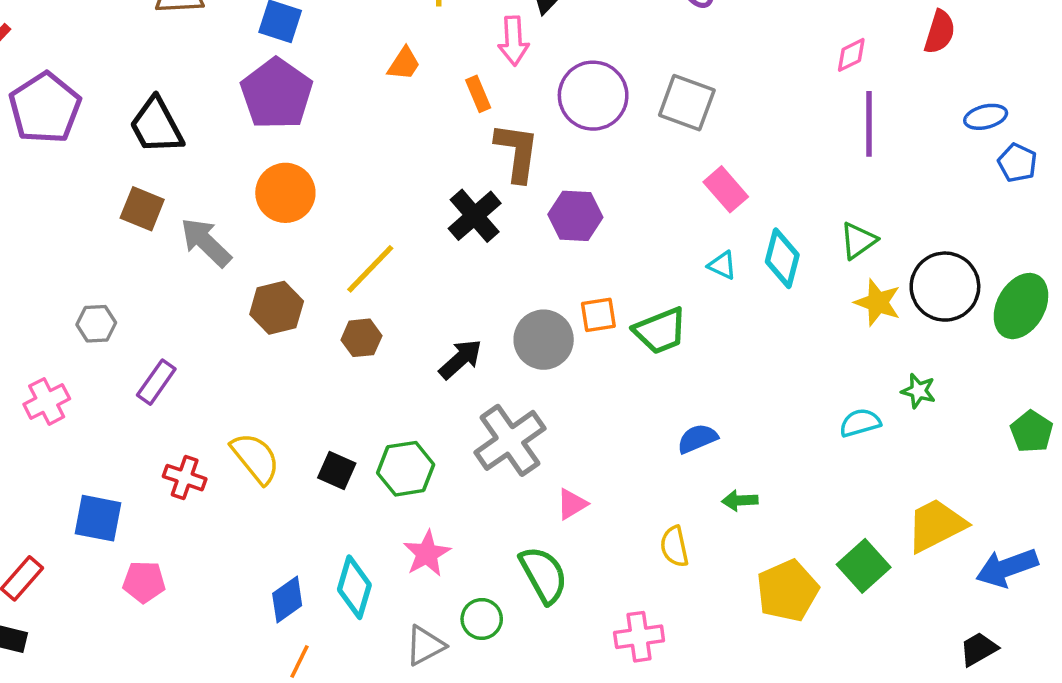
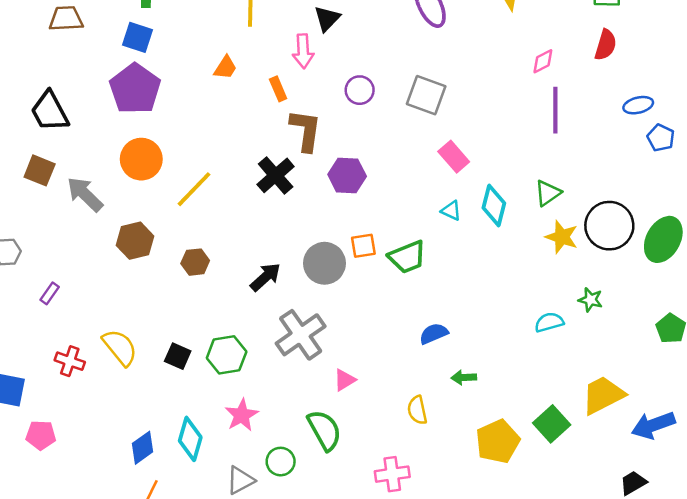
purple circle: (593, 96) -> (360, 90), size x0.6
yellow line: (370, 269) -> (194, 189), moved
purple rectangle: (156, 382) -> (50, 293), size x0.7

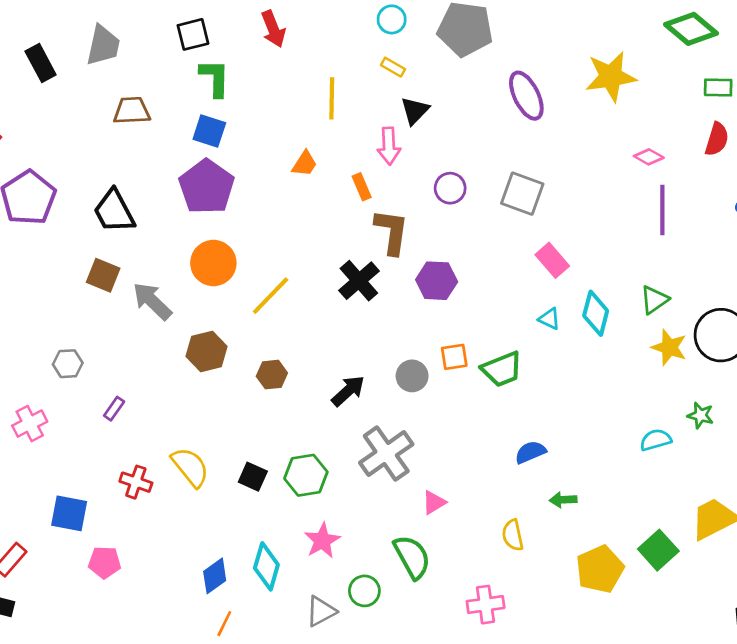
pink diamond: (543, 61) -> (649, 157), turned 56
gray circle: (324, 263) -> (412, 376), size x0.7

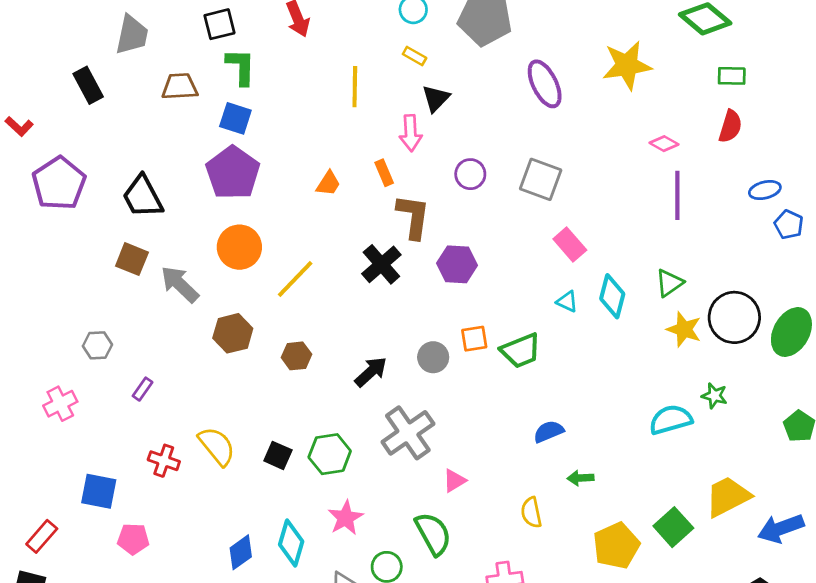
black rectangle: (41, 63) -> (88, 85), moved
brown trapezoid: (132, 111) -> (180, 87), moved
orange trapezoid: (305, 164) -> (328, 183), moved
cyan semicircle: (656, 440) -> (671, 420), size x1.4

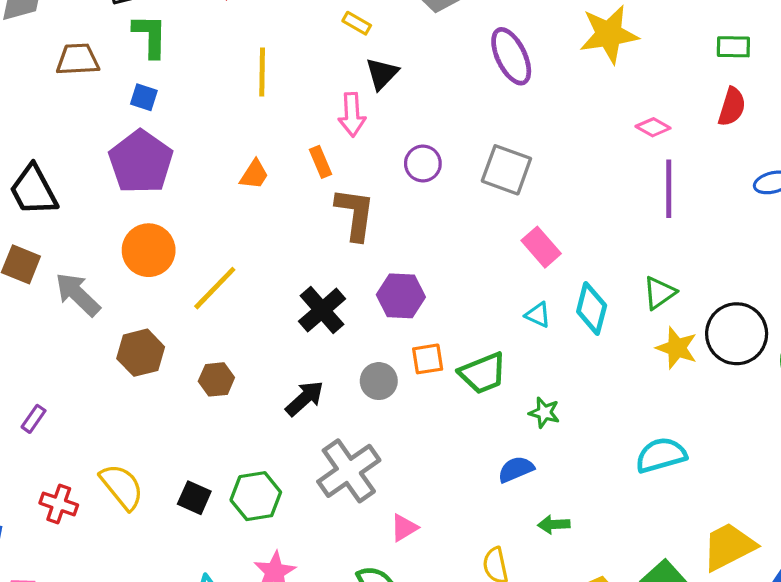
yellow line: (355, 87) -> (262, 72), moved
blue square: (235, 118) -> (144, 97), size x0.7
black cross: (381, 264) -> (322, 310), moved
purple hexagon: (457, 264) -> (401, 296), moved
green star: (714, 396) -> (544, 413), moved

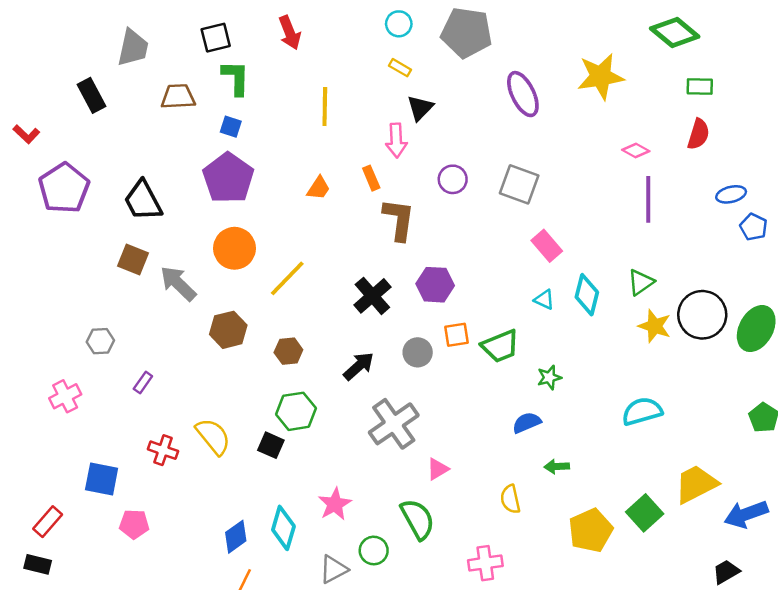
green star: (544, 413) -> (549, 377), turned -30
green hexagon: (256, 496) -> (296, 411), moved

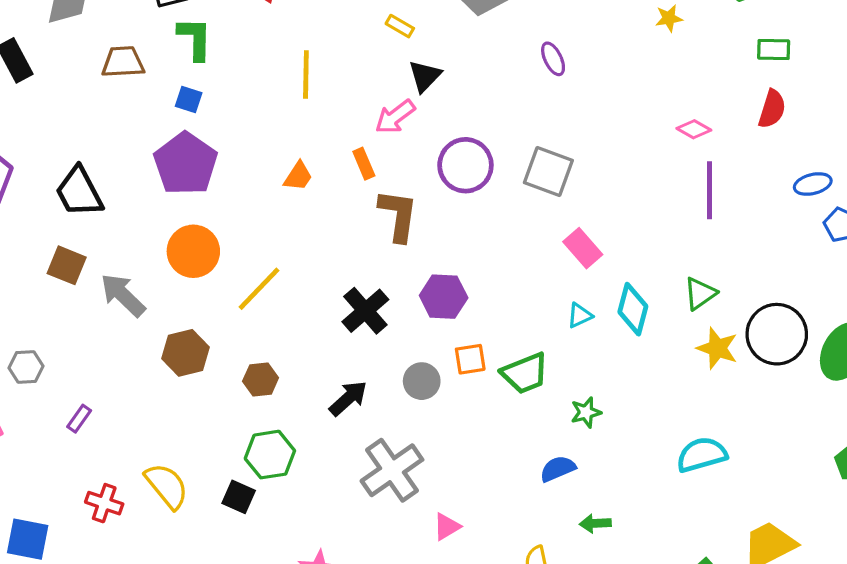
yellow star: (601, 76) -> (669, 18), moved, size x0.5
purple ellipse: (523, 94) -> (553, 59), size x0.6
pink arrow: (396, 140) -> (395, 117), turned 56
purple circle: (453, 179) -> (465, 165), size x1.5
cyan triangle: (544, 300) -> (580, 315), turned -50

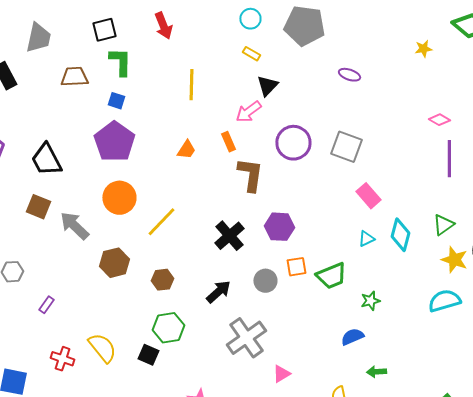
purple ellipse: (553, 59) -> (349, 75), turned -45
cyan semicircle: (702, 455) -> (444, 301), moved

